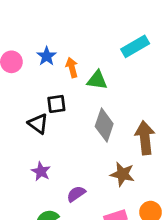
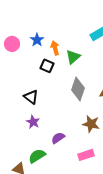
green triangle: (97, 80) -> (73, 57), turned -49
black square: (56, 104) -> (47, 66), moved, turned 32
black triangle: (38, 124) -> (31, 97), moved

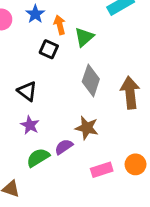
brown star: (91, 124) -> (87, 128), moved
green semicircle: (37, 156) -> (38, 158), moved

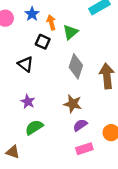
black triangle: (27, 91) -> (26, 64), moved
purple semicircle: (64, 147) -> (80, 125), moved
pink rectangle: (102, 170) -> (84, 149), moved

